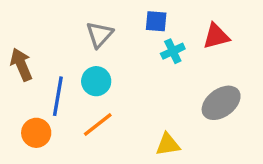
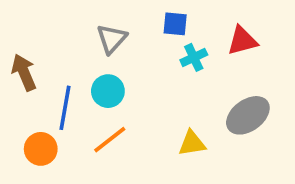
yellow triangle: (168, 144) -> (192, 143), moved

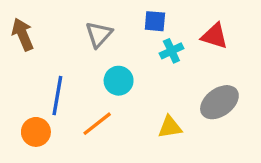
red triangle: (242, 41) -> (214, 36), turned 32
brown arrow: (24, 72) -> (23, 34), moved
cyan circle: (108, 91) -> (119, 81), moved

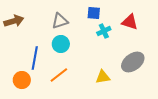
brown arrow: (23, 34) -> (14, 21), turned 96
gray triangle: (99, 34) -> (60, 21), turned 30
cyan circle: (119, 81) -> (61, 44), moved

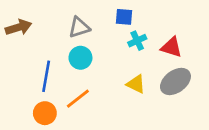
red triangle: (130, 22) -> (172, 47), moved
yellow triangle: (103, 77) -> (136, 84), moved, turned 35
orange circle: (22, 80) -> (45, 113), moved

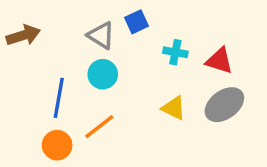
blue square: (124, 17) -> (137, 22), moved, turned -30
gray triangle: (79, 27) -> (101, 35), turned 50
cyan cross: (137, 41) -> (175, 52), turned 36

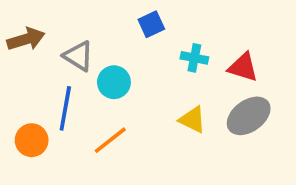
gray triangle: (101, 35) -> (78, 56), moved
orange circle: (57, 145) -> (32, 140), moved

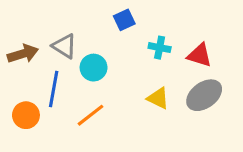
brown arrow: (26, 39) -> (23, 54), moved

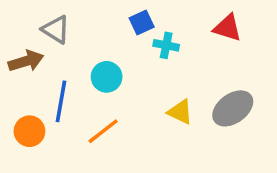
gray triangle: (64, 46) -> (56, 30), moved
cyan cross: (160, 48) -> (166, 45), moved
red triangle: (200, 55) -> (228, 28), moved

